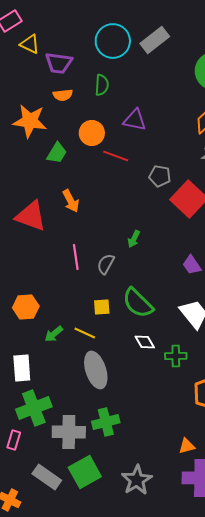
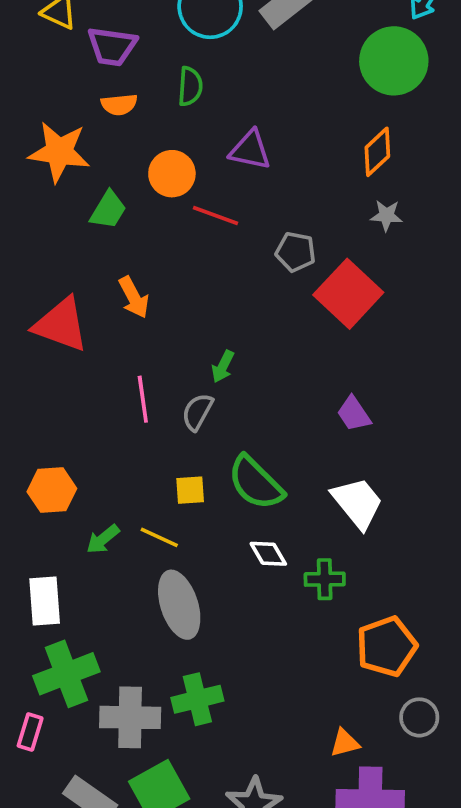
green arrow: (134, 239) -> (223, 366), moved

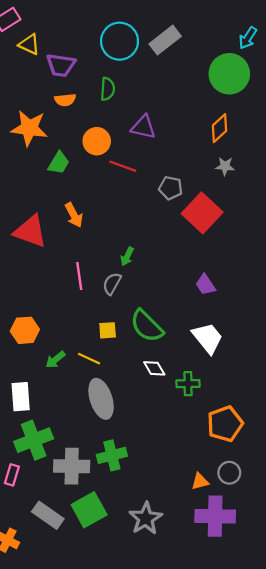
gray circle: (419, 717) -> (229, 473), moved

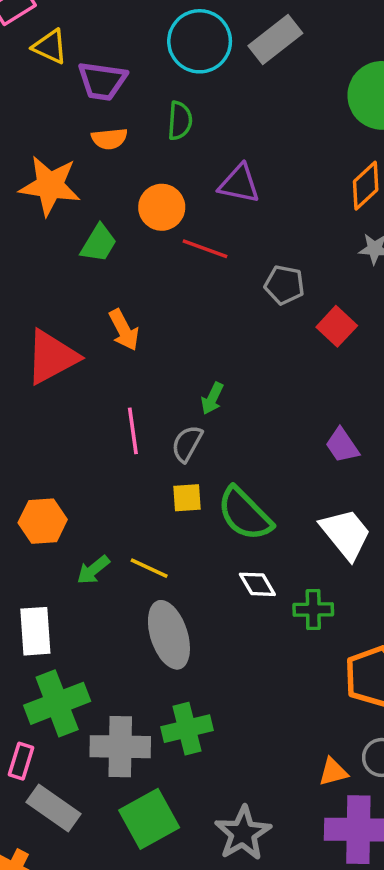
red square: (202, 213) -> (337, 326), size x0.6
red triangle: (30, 231) -> (52, 357), turned -48
yellow square: (108, 330) -> (187, 498), moved
gray rectangle: (48, 515) -> (53, 808), moved

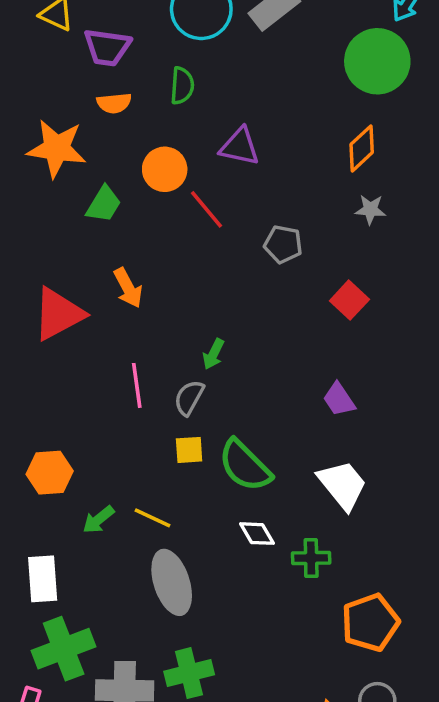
red line: (205, 249) -> (206, 209), turned 30
red square: (337, 326) -> (349, 300), moved

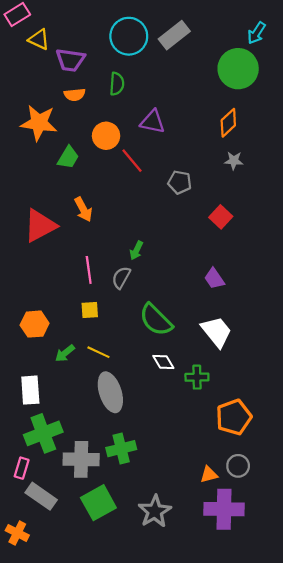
yellow square: (189, 450) -> (90, 310), moved

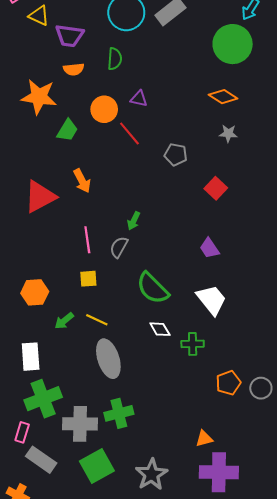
purple triangle: (153, 122) -> (139, 99), moved, size x0.7
orange diamond: (228, 123) -> (223, 97), turned 76
orange pentagon: (234, 417) -> (228, 383), size x0.7
gray circle: (238, 466) -> (261, 388), moved

